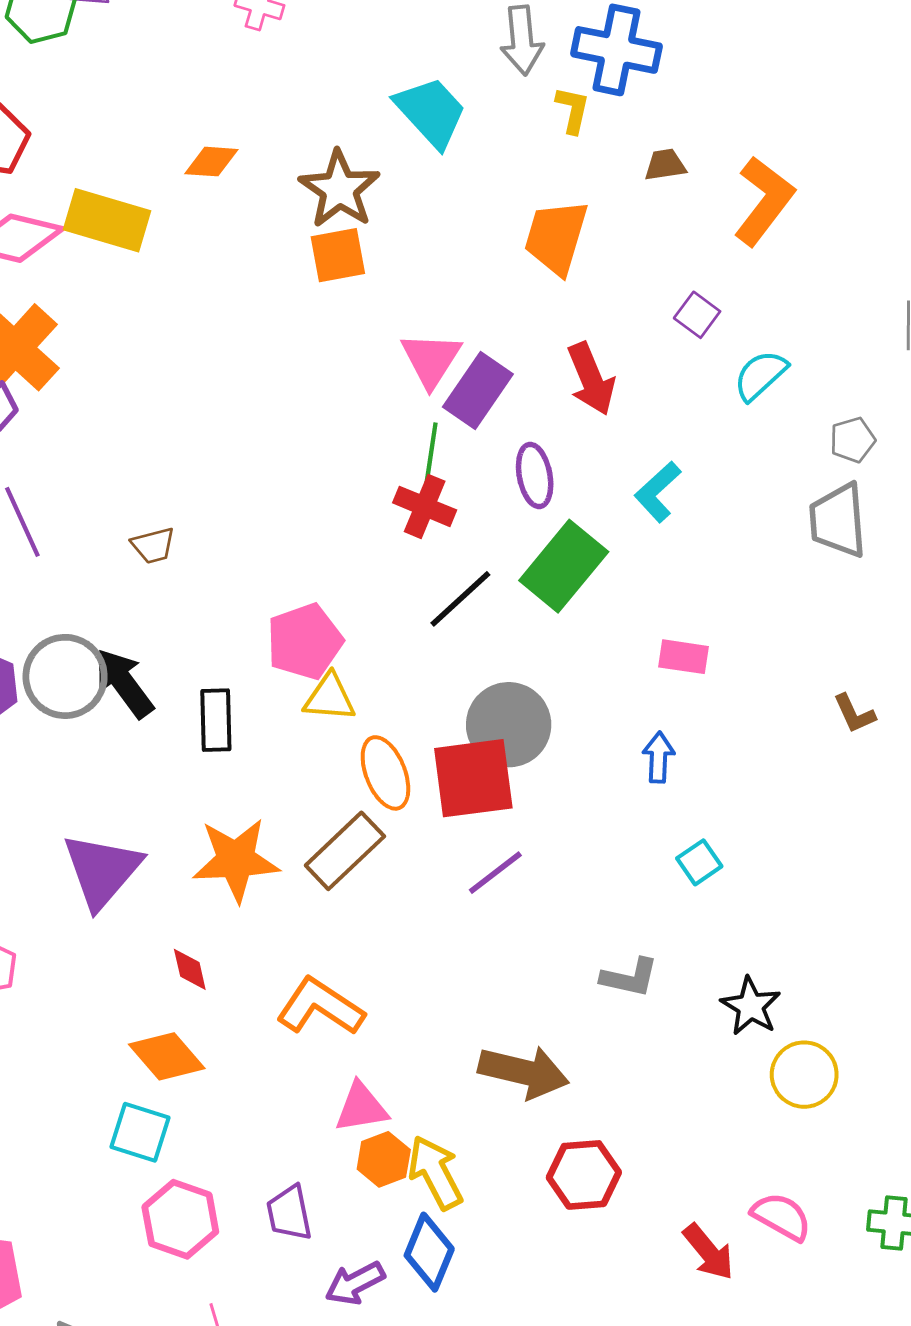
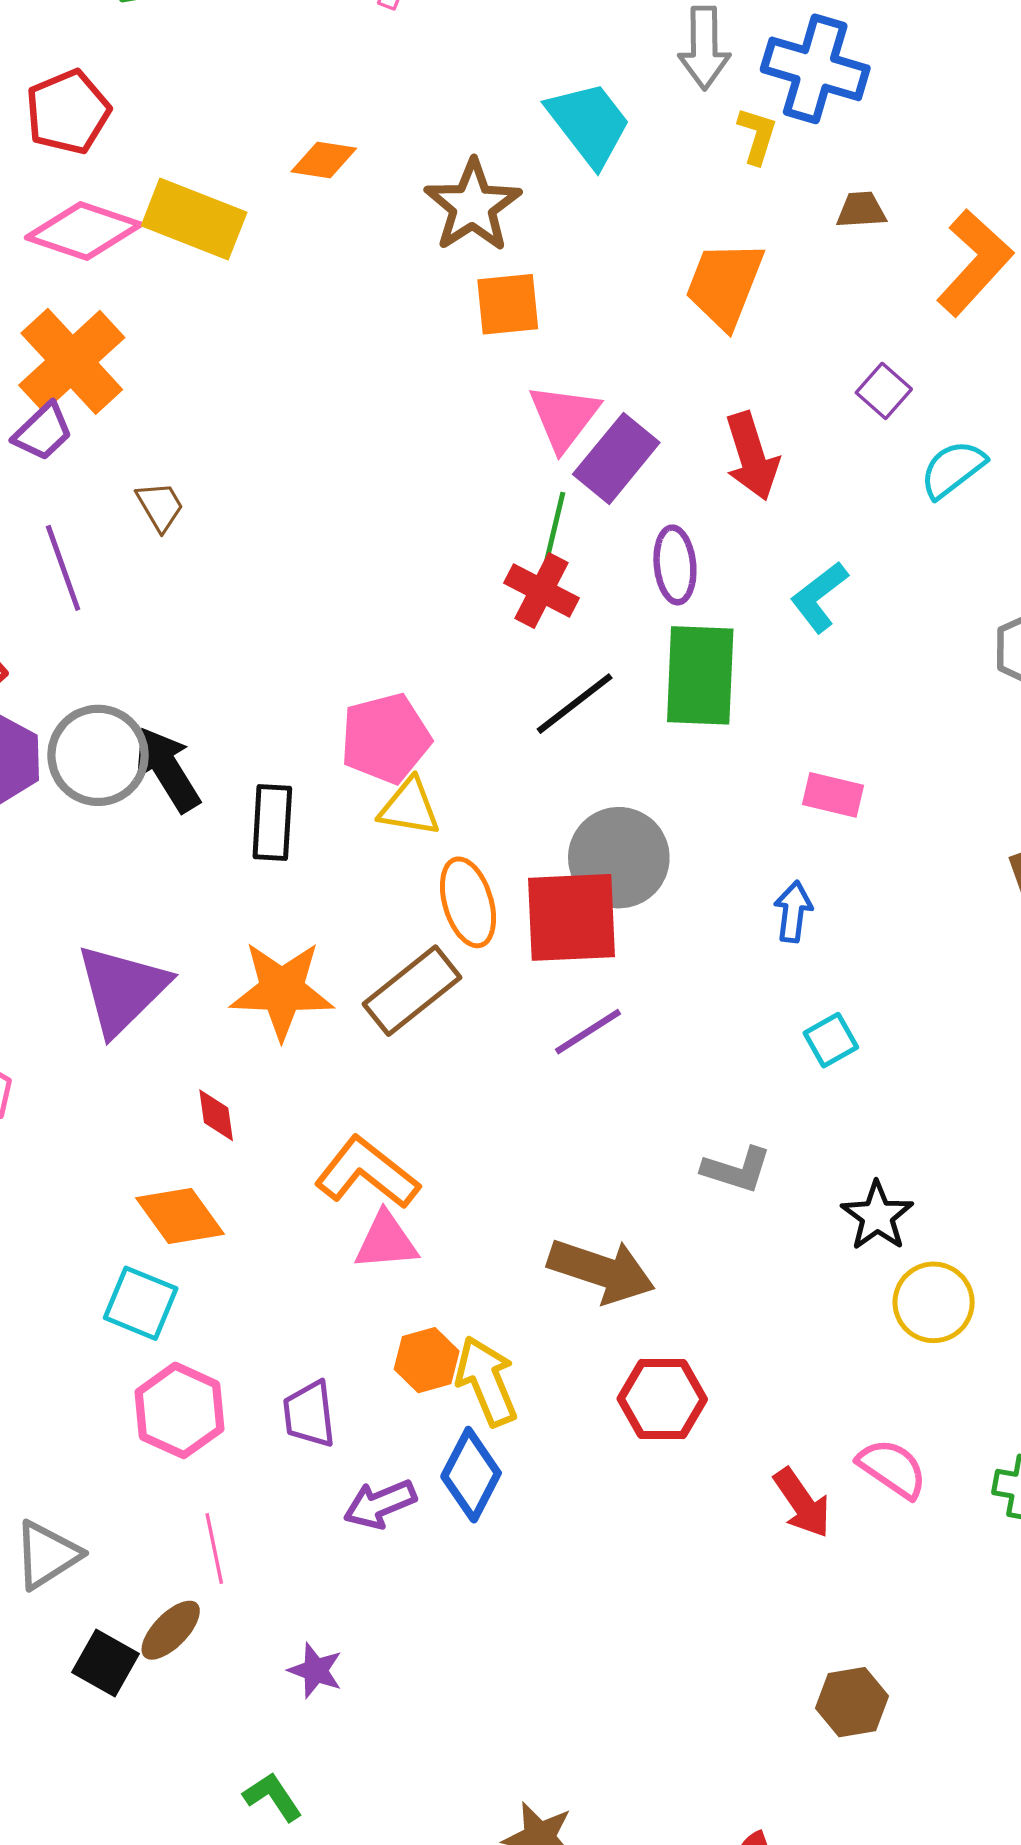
orange square: (338, 255) -> (508, 304), moved
brown trapezoid: (153, 545) -> (160, 506), moved, turned -111
green rectangle: (564, 566) -> (700, 675), turned -42
pink triangle: (361, 1107) -> (386, 1241), moved

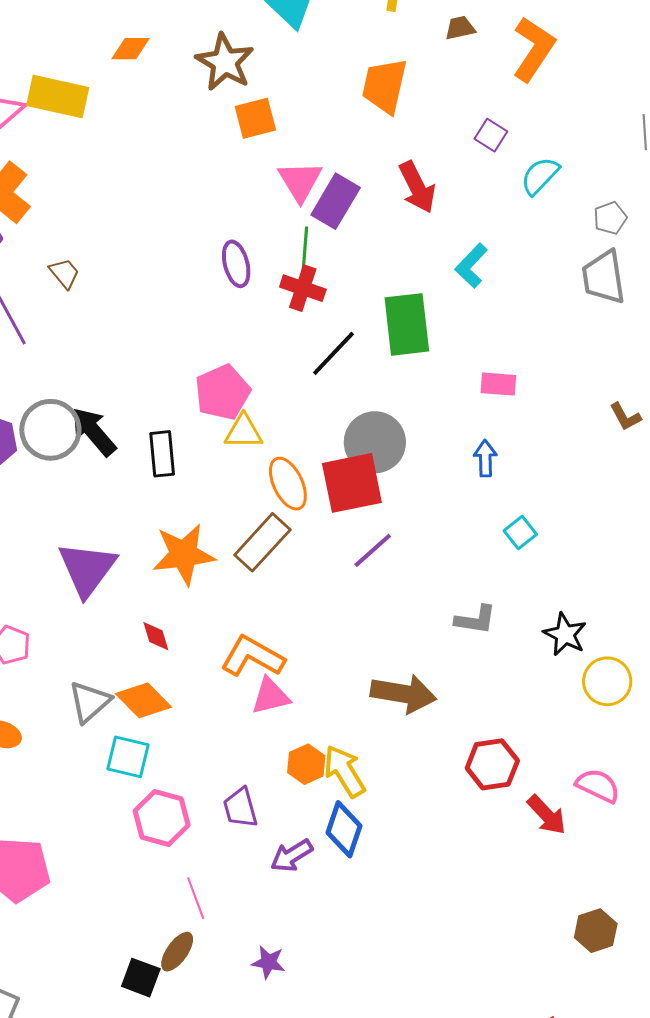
purple ellipse: (675, 565) -> (236, 264), moved
red hexagon: (662, 1399) -> (492, 764), moved
gray triangle: (47, 1555) -> (90, 702), moved

